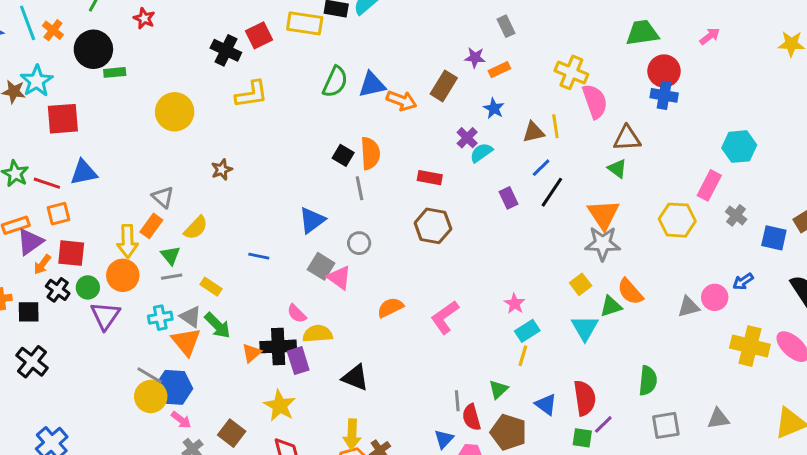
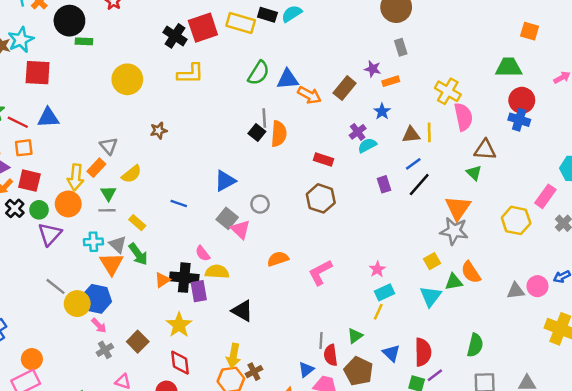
red square: (259, 35) -> (203, 28), size x1.4
gray line: (360, 188) -> (264, 118), moved
gray line: (149, 375) -> (55, 286), moved

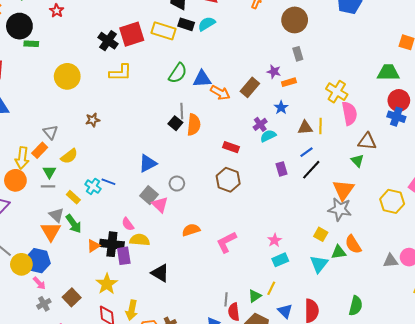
cyan cross: (93, 242) -> (93, 186), moved, turned 35
yellow square: (432, 261) -> (321, 234), turned -32
yellow line: (378, 312) -> (271, 288), moved
yellow arrow: (233, 356) -> (132, 310), moved

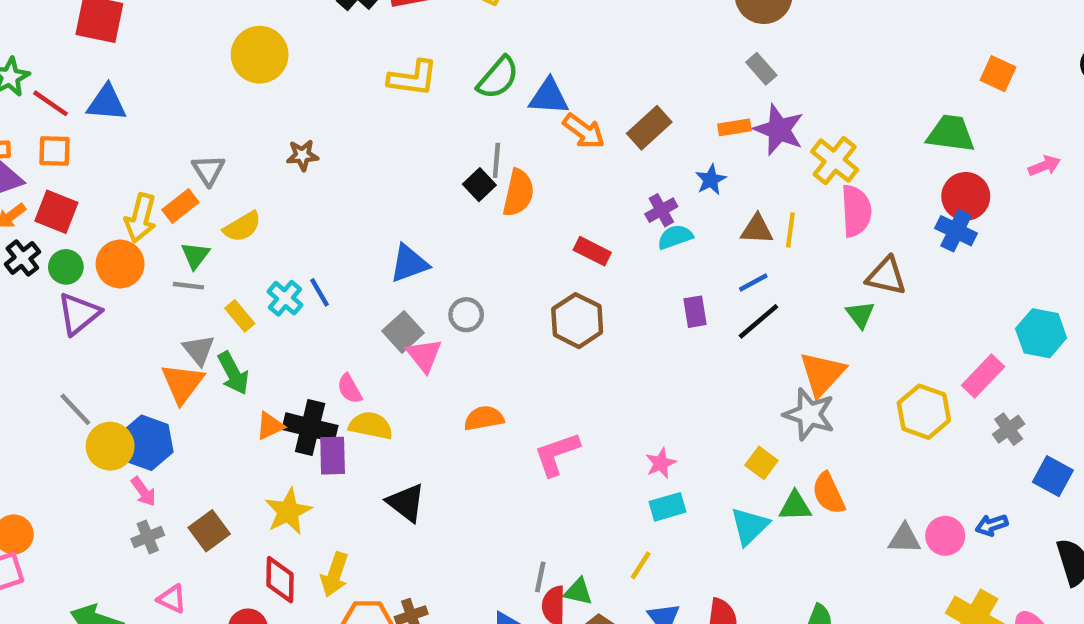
gray rectangle: (298, 54) -> (761, 69), turned -32
purple star: (274, 72) -> (779, 130), moved, size x1.6
yellow L-shape: (120, 73) -> (413, 78), moved
blue line: (108, 182) -> (320, 292), turned 32
green triangle: (255, 296) -> (578, 592), moved, turned 40

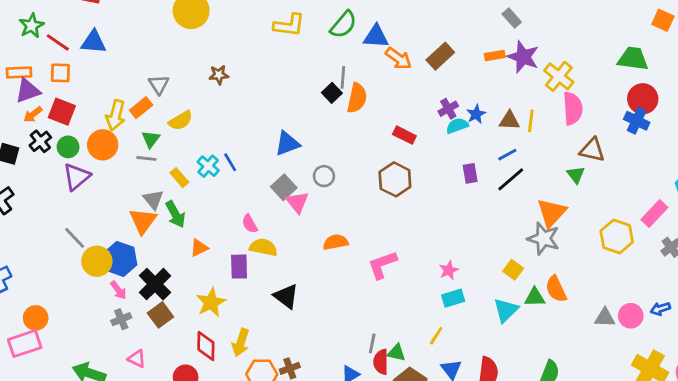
blue star: (711, 180) -> (476, 114), moved
black cross: (310, 427) -> (155, 284), moved, turned 32

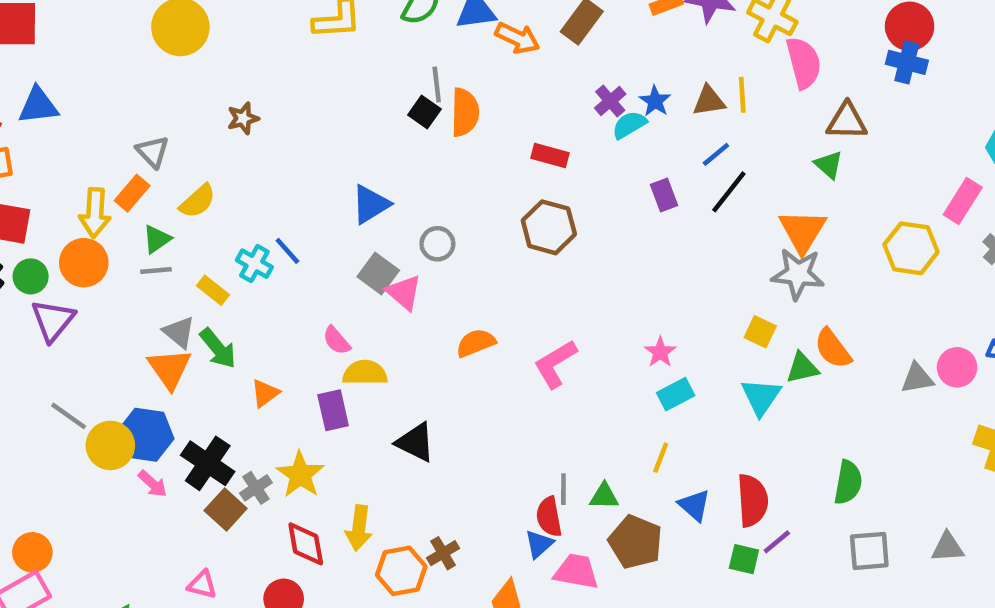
green triangle: (151, 139) -> (157, 239), turned 30
gray cross: (121, 319) -> (256, 488), moved
red semicircle: (381, 362) -> (549, 517), moved

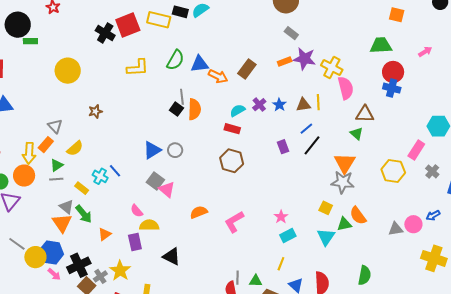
cyan semicircle: (629, 125) -> (238, 111), moved
gray circle: (437, 244) -> (175, 150), moved
black cross: (208, 463) -> (79, 265), turned 30

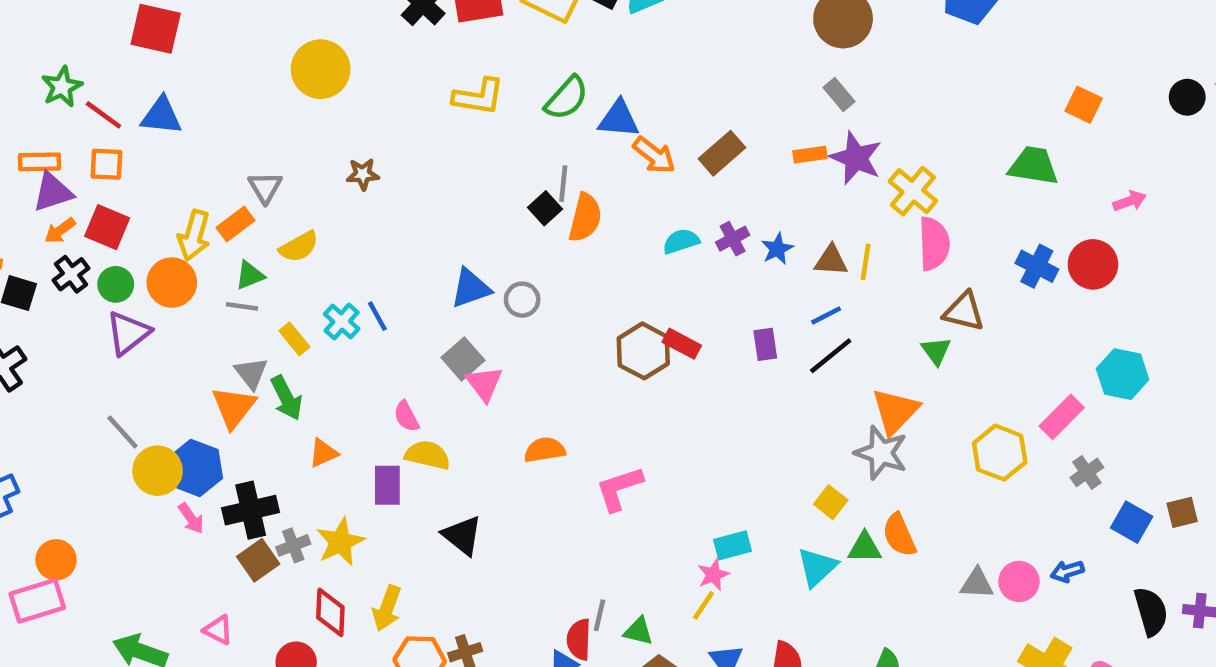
red circle: (393, 72) -> (1093, 264), moved
red rectangle: (232, 129) -> (682, 344), moved
pink star: (281, 217) -> (713, 575), moved

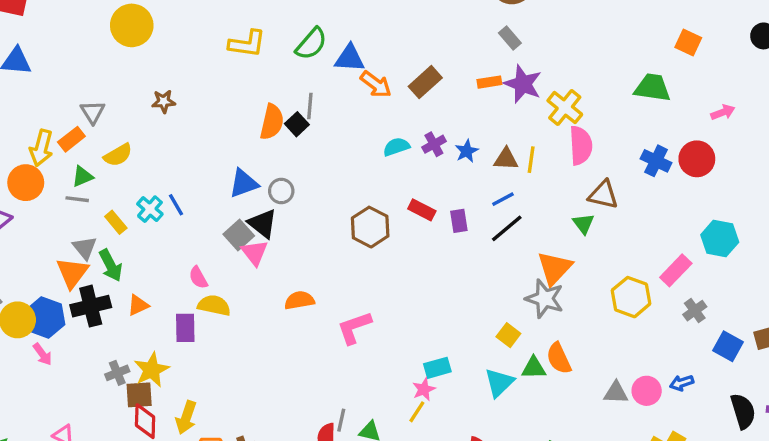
orange semicircle: (585, 218) -> (272, 122), moved
red rectangle: (682, 344) -> (422, 210), moved
black cross: (251, 510) -> (91, 306), moved
black triangle: (462, 535) -> (263, 224), moved
brown square: (258, 560) -> (139, 395), moved, turned 32

